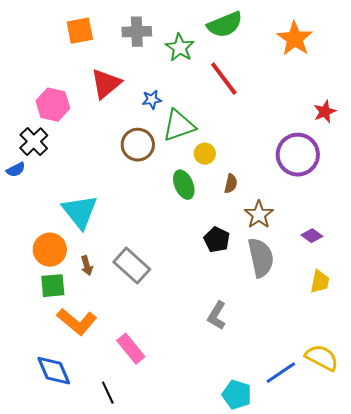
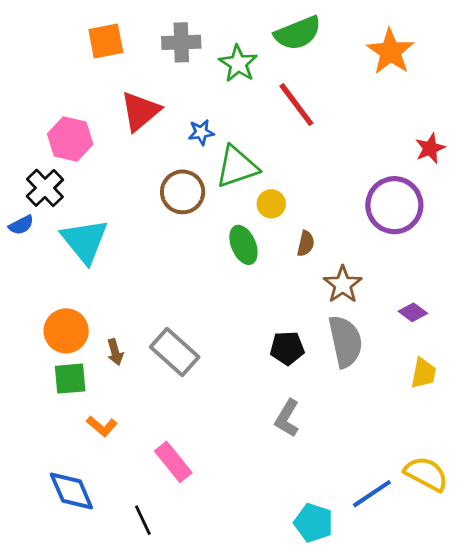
cyan triangle: (80, 212) -> (85, 241), moved
black pentagon: (217, 240) -> (287, 348), moved, turned -30
orange L-shape: (77, 322) -> (102, 426), size x0.6

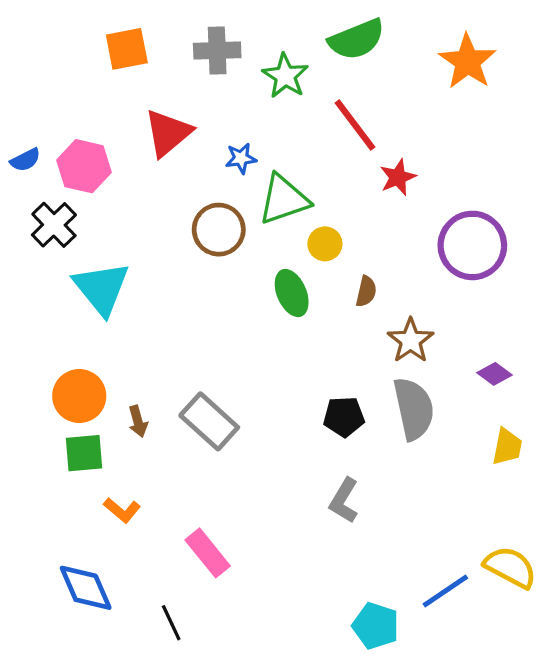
red star: (430, 148) -> (398, 177), moved
blue semicircle: (21, 225) -> (25, 160), moved

